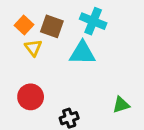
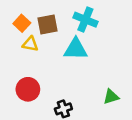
brown square: (52, 26) -> (47, 24), turned -30
yellow triangle: (33, 48) -> (30, 44), turned -42

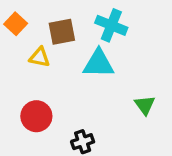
orange square: (22, 23) -> (16, 24), moved
green triangle: (111, 97) -> (145, 105), moved, turned -49

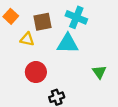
red circle: (36, 116) -> (36, 72), moved

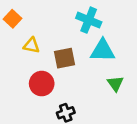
brown square: (42, 22) -> (65, 58), moved
cyan triangle: (68, 44) -> (103, 51), moved

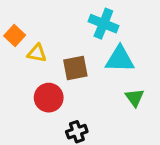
orange square: (12, 19) -> (15, 35), moved

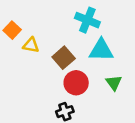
brown square: (75, 68) -> (64, 58), turned -30
red circle: (49, 98) -> (76, 83), moved

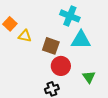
brown square: (64, 58) -> (51, 46), turned -30
green triangle: (114, 83) -> (89, 77), moved

